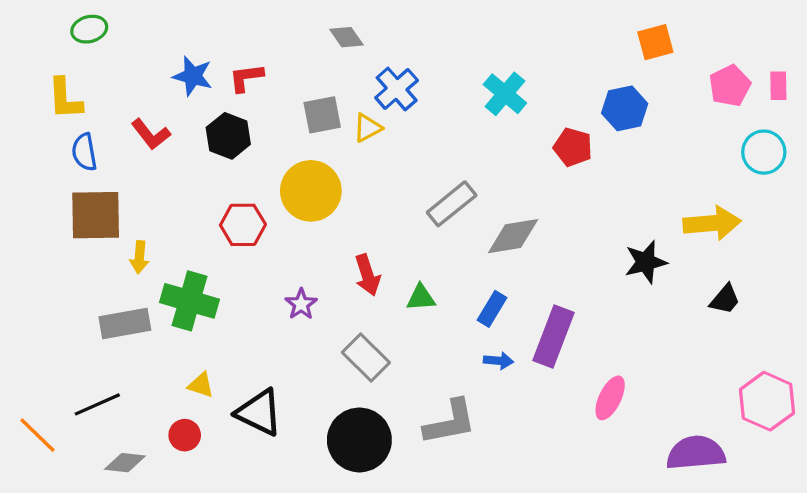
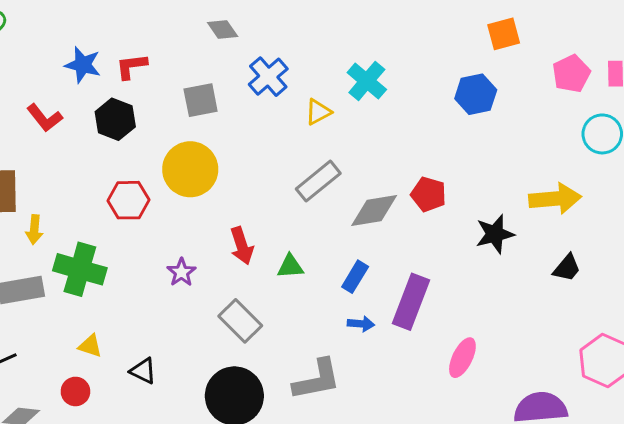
yellow triangle: (367, 128) -> (318, 112), moved
red pentagon: (573, 147) -> (429, 194), moved
black triangle: (259, 412) -> (143, 371), size x0.6

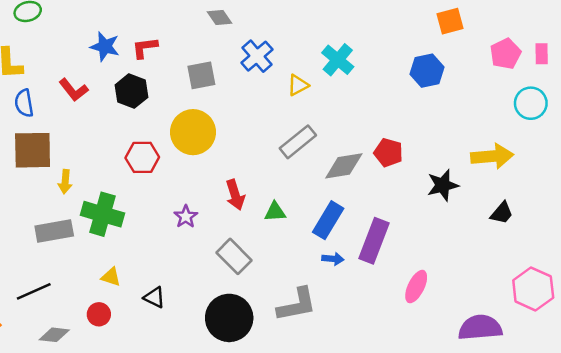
blue rectangle: (355, 277) -> (328, 220), size x1.4

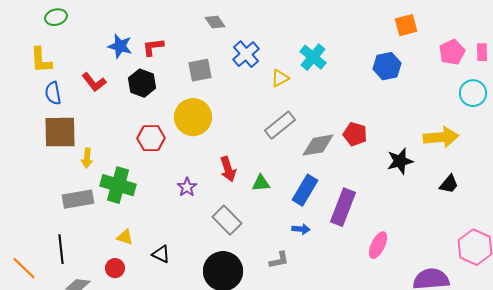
blue arrow: (333, 259) -> (301, 229), moved
black line: (34, 291) -> (61, 249), turned -72
gray L-shape: (297, 305) -> (279, 260), size x0.6

